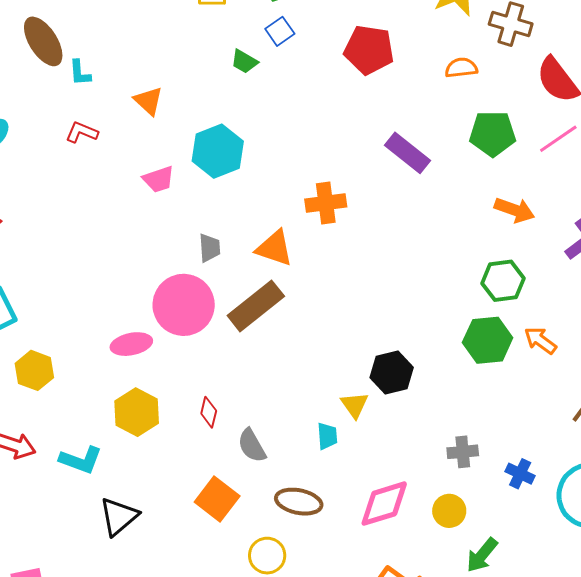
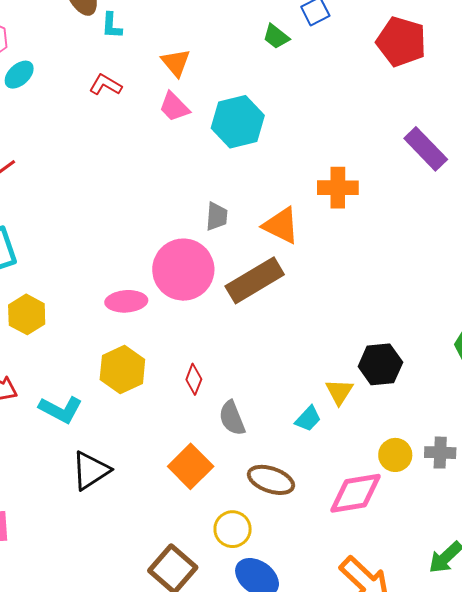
pink trapezoid: (159, 179) -> (174, 107), moved, turned 56
cyan trapezoid: (327, 436) -> (308, 419), turned 40
yellow circle: (449, 511) -> (395, 455), moved

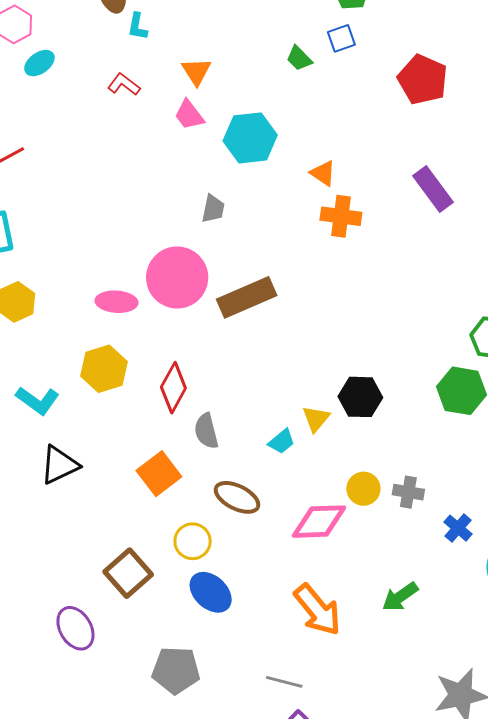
gray trapezoid: (217, 216) -> (213, 209), moved
orange triangle: (281, 225) -> (323, 173), moved, size x0.7
red diamond: (194, 379) -> (173, 388), size x1.6

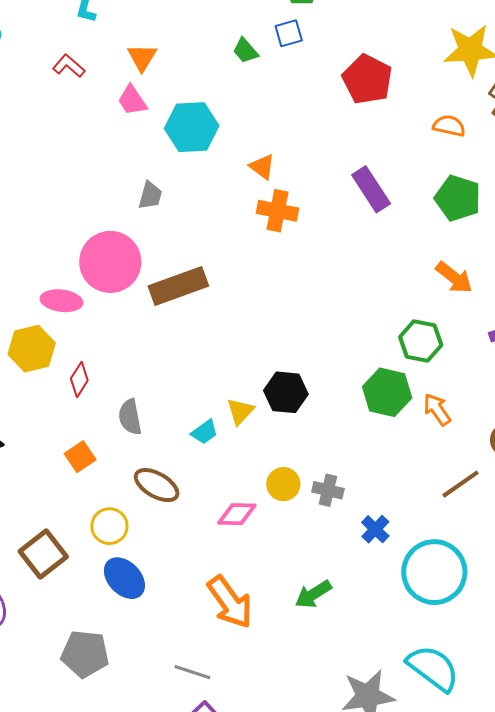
pink ellipse: (117, 302) -> (62, 301), moved
red diamond: (173, 388) -> (79, 380), moved, size x0.7
orange square: (159, 474) -> (80, 457), size x0.7
pink diamond: (319, 522) -> (237, 514), size x0.7

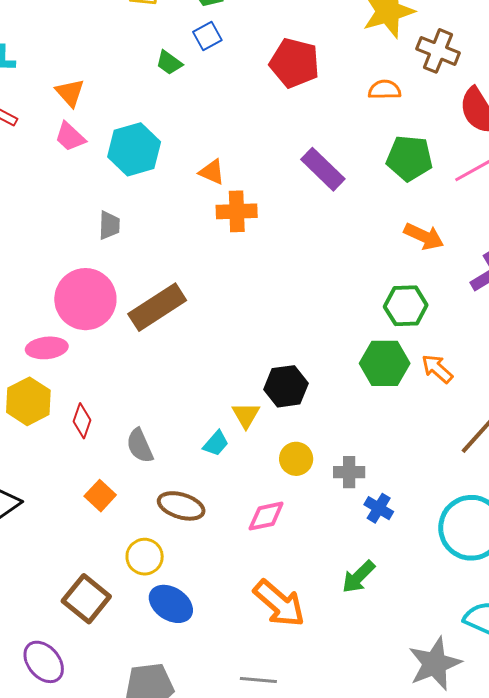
yellow circle: (283, 484) -> (296, 459), moved
blue cross: (375, 529) -> (379, 508), moved

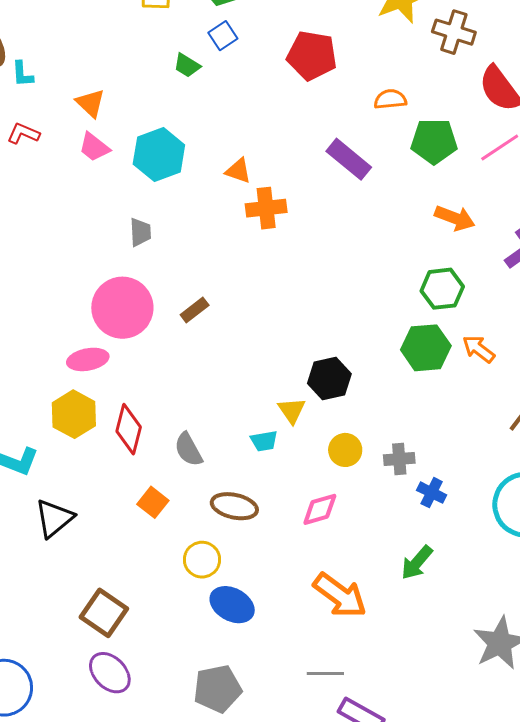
orange semicircle: (385, 90) -> (390, 99), moved
brown rectangle: (157, 307) -> (195, 310), size x0.5
red diamond: (82, 421) -> (129, 429), size x1.4
cyan trapezoid: (216, 443) -> (264, 441), turned 44
brown square: (86, 599) -> (104, 613), moved

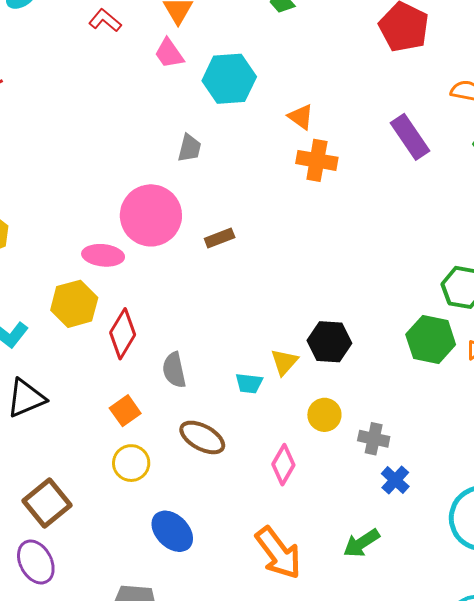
pink diamond: (320, 509) -> (283, 465), turned -60
yellow circle: (202, 560) -> (131, 463), moved

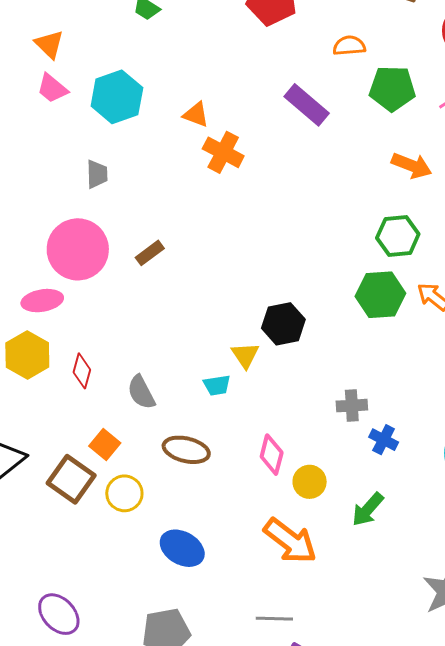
orange cross: (317, 160) -> (223, 152), turned 33
red diamond: (123, 334) -> (82, 371), size x0.7
yellow circle: (324, 415) -> (310, 482), moved
brown square: (47, 503) -> (71, 479), moved

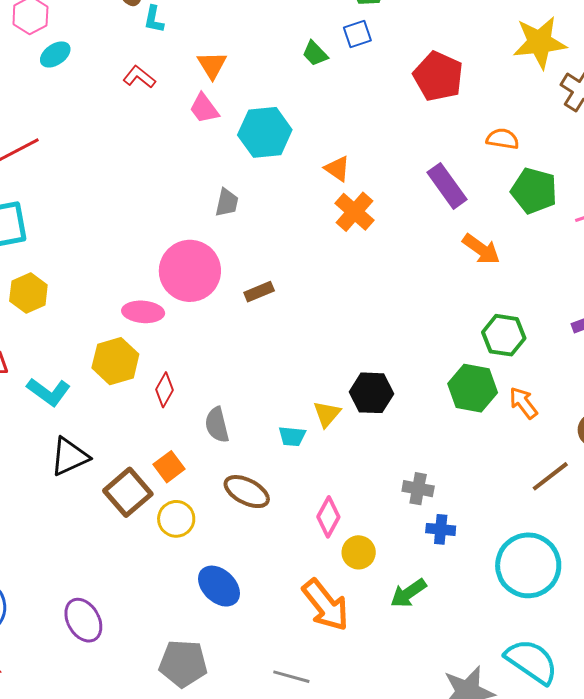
orange arrow: (412, 166) -> (481, 249), moved
blue cross: (384, 440) -> (441, 529), turned -36

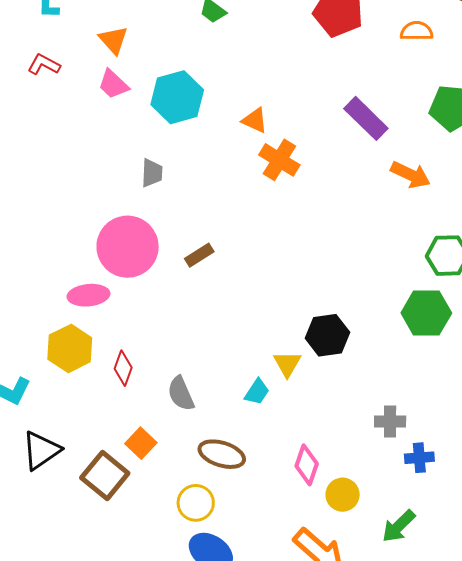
orange semicircle: (503, 139) -> (417, 31), moved
cyan trapezoid: (292, 436) -> (257, 392), turned -52
yellow circle: (176, 519) -> (196, 503), moved

